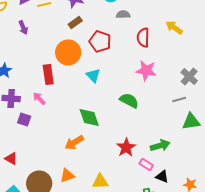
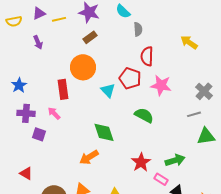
gray semicircle: (123, 14) -> (138, 29), turned 88
red semicircle: (143, 38) -> (147, 56), moved
red pentagon: (100, 42) -> (130, 78), moved

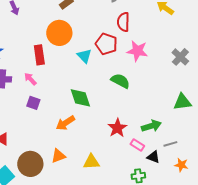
gray line: (194, 114) -> (170, 144), moved
purple square: (39, 134) -> (33, 103), moved

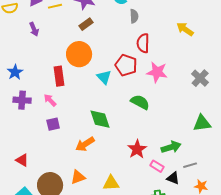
purple square: (33, 103) -> (53, 124), turned -32

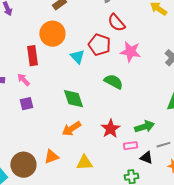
red semicircle: (143, 43) -> (116, 23), turned -42
orange arrow: (85, 144) -> (71, 129), moved
pink rectangle: (157, 166) -> (130, 146), turned -40

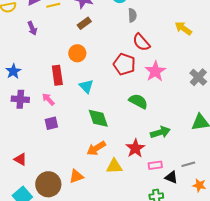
orange circle: (52, 34) -> (77, 53), size x0.7
pink star: (130, 52) -> (155, 71), turned 30
cyan triangle: (77, 57) -> (86, 86), moved
green arrow: (144, 127) -> (160, 132), moved
yellow triangle: (84, 163) -> (114, 166), moved

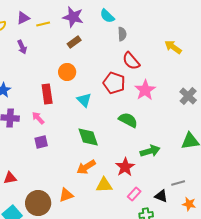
cyan triangle: (86, 86) -> (84, 100), moved
red triangle: (20, 159) -> (10, 178), turned -40
pink rectangle: (155, 165) -> (134, 194), moved, turned -40

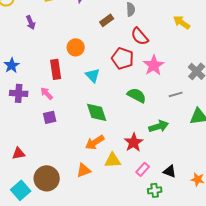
brown rectangle: (74, 42) -> (107, 20), moved
gray line: (178, 183) -> (176, 94), moved
orange triangle: (66, 195) -> (84, 170), moved

